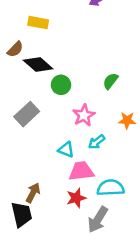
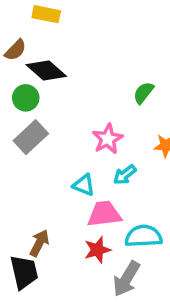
green circle: (61, 85) -> (26, 98), moved

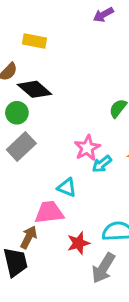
cyan arrow: (125, 175) -> (102, 164), moved
pink trapezoid: (104, 214) -> (49, 212), moved

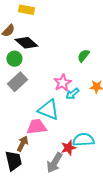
cyan triangle: (67, 187) -> (48, 110), size x1.6
red star: (78, 243) -> (68, 148), moved
gray arrow: (103, 268) -> (54, 163), moved

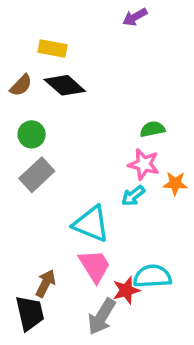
black diamond: (26, 43) -> (65, 85), moved
green semicircle: (83, 56) -> (152, 129), turned 40
pink star: (62, 83) -> (144, 164), moved, turned -30
pink trapezoid: (36, 127) -> (95, 266), moved, turned 65

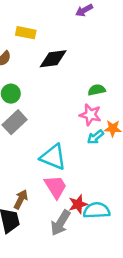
black diamond: (65, 85) -> (53, 59), moved, turned -48
cyan arrow: (133, 196) -> (95, 137), moved
cyan semicircle: (152, 276) -> (97, 210), moved

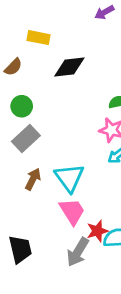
cyan triangle: (53, 157) -> (69, 178), turned 32
brown arrow: (21, 199) -> (33, 179), moved

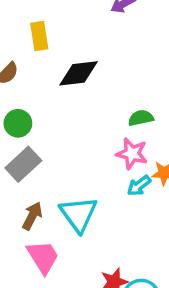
yellow rectangle: (38, 38) -> (39, 36), turned 70
pink trapezoid: (72, 211) -> (43, 257), moved

